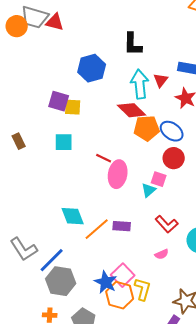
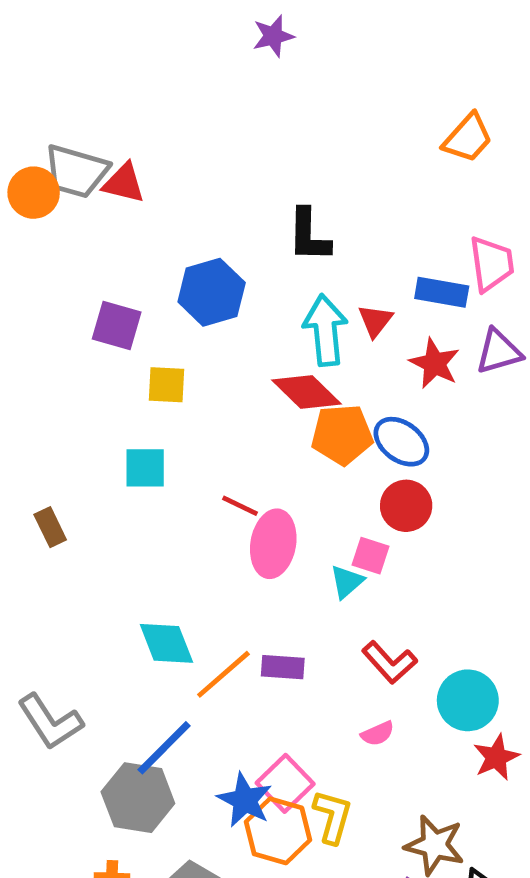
purple square: (59, 101) -> (117, 325), moved
brown rectangle: (19, 141) -> (50, 527), moved
blue line: (52, 260) -> (164, 748), moved

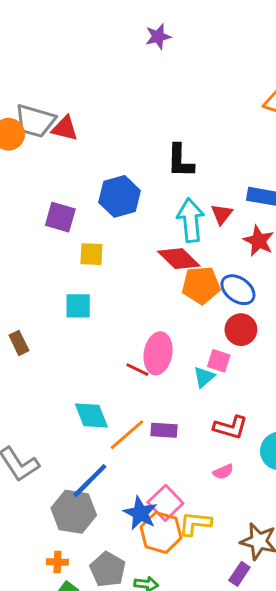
red line: (240, 506) -> (137, 370), moved
red L-shape: (389, 662) -> (231, 427), turned -32
yellow L-shape: (333, 817) -> (195, 524), turned -100

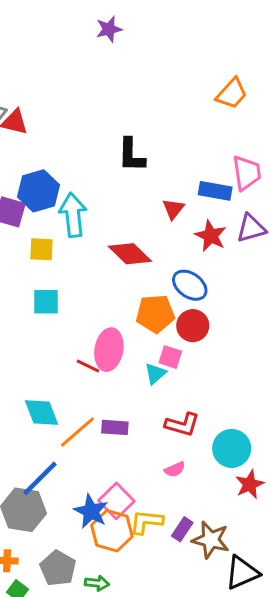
blue hexagon: (120, 196) -> (39, 191), moved
cyan arrow: (191, 220) -> (73, 215), moved
orange pentagon: (201, 285) -> (155, 314), moved
cyan square: (78, 306) -> (46, 302), moved
purple rectangle: (239, 574) -> (182, 529), moved

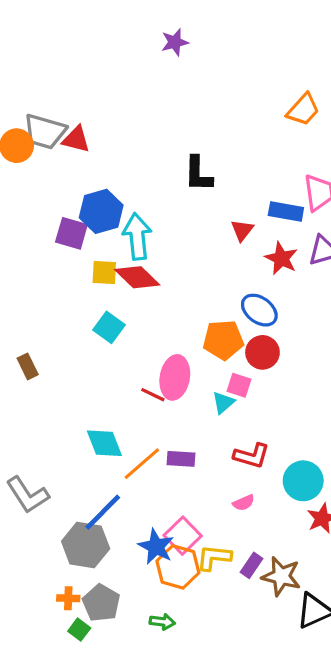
red diamond: (130, 254) -> (137, 277), moved
cyan square: (46, 302) -> (109, 327), turned 36
gray pentagon: (58, 568) -> (101, 603), moved

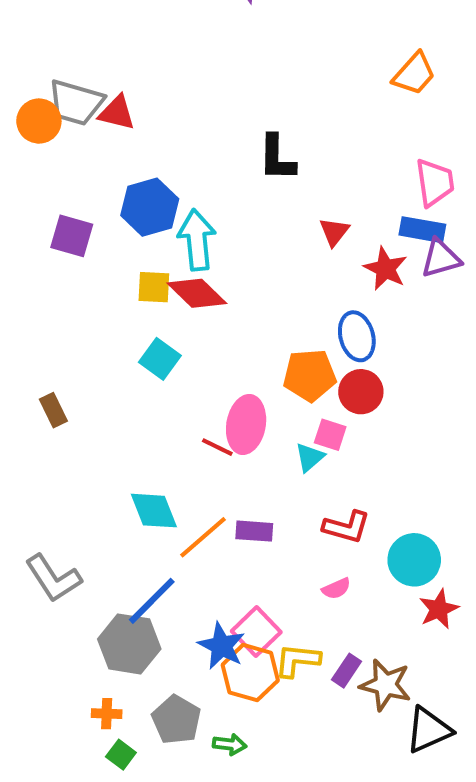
blue rectangle: (286, 211) -> (422, 230), moved
purple square: (71, 233) -> (72, 236), moved
blue ellipse: (259, 310) -> (357, 336), turned 39
gray pentagon: (101, 603) -> (176, 720), moved

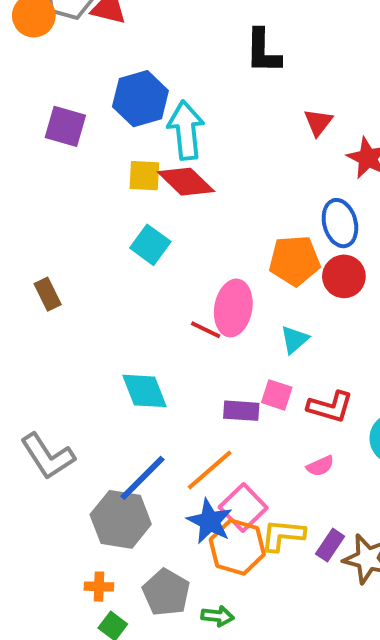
pink square: (330, 435) -> (277, 395), moved
orange line: (203, 537) -> (210, 470), moved

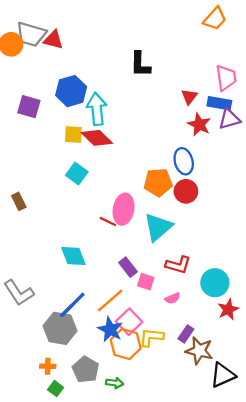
red triangle: (318, 122) -> (189, 97), moved
cyan triangle: (295, 340) -> (158, 227), size x1.8
pink square: (277, 395) -> (146, 282), moved
purple rectangle: (241, 411) -> (128, 267), turned 48
purple rectangle: (330, 545) -> (186, 334), moved

